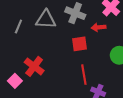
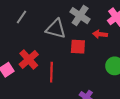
gray triangle: (46, 19) -> (56, 29), moved
red line: (84, 75) -> (51, 72), moved

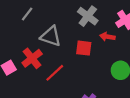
gray triangle: (56, 29) -> (51, 36), moved
red line: (51, 72) -> (55, 73), turned 42

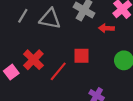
gray triangle: (51, 36) -> (50, 19), moved
red square: (84, 48) -> (82, 56), moved

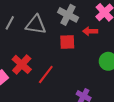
red square: (82, 56) -> (67, 42), moved

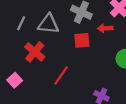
red cross: (22, 64) -> (35, 52), moved

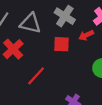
red arrow: (105, 28) -> (86, 35), turned -32

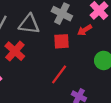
red line: (36, 76) -> (59, 74), moved

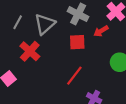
gray triangle: (29, 24) -> (45, 24), turned -50

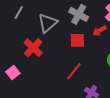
gray line: (18, 22) -> (19, 13), moved

